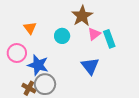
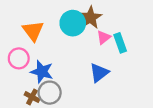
orange triangle: (30, 28) -> (33, 31), size x1.5
cyan circle: (62, 36) -> (73, 23), moved, size x1.5
blue triangle: (90, 66) -> (99, 73), turned 30

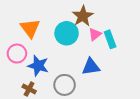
cyan circle: (73, 23) -> (67, 33), moved
blue triangle: (99, 73) -> (91, 67), turned 30
gray circle: (50, 93) -> (65, 85), moved

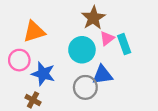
orange triangle: (30, 28) -> (34, 32), turned 50
cyan circle: (67, 33) -> (82, 50), moved
gray circle: (65, 85) -> (85, 87), moved

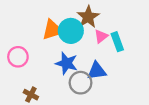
orange triangle: (34, 32) -> (52, 30), moved
cyan circle: (82, 50) -> (71, 31), moved
blue star: (43, 74) -> (66, 63), moved

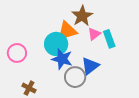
orange triangle: (52, 30) -> (67, 31), moved
cyan circle: (71, 31) -> (56, 44), moved
blue triangle: (97, 71) -> (90, 66), turned -30

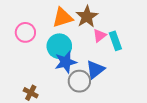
orange triangle: (67, 31) -> (62, 18), moved
pink circle: (17, 53) -> (25, 32), moved
blue star: (62, 59) -> (66, 62), turned -30

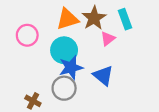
cyan rectangle: (115, 41) -> (125, 19), moved
blue triangle: (95, 69) -> (103, 76), turned -42
gray circle: (79, 81) -> (64, 88), moved

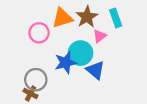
pink circle: (27, 35) -> (39, 33), moved
cyan circle: (64, 50) -> (81, 53), moved
gray circle: (64, 88) -> (36, 80), moved

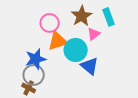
orange triangle: (62, 18) -> (58, 41), moved
pink circle: (39, 33) -> (50, 23), moved
blue star: (66, 63) -> (36, 59), moved

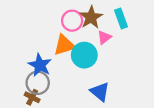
pink circle: (50, 23) -> (72, 21), moved
blue star: (36, 59) -> (40, 65), turned -30
blue triangle: (90, 66) -> (100, 92), moved

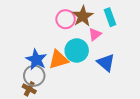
orange triangle: (64, 45) -> (58, 60), moved
blue triangle: (100, 92) -> (106, 63), moved

